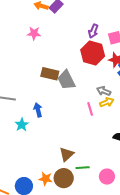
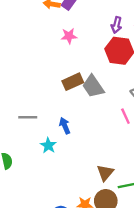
pink star: (34, 33) -> (69, 36), moved
brown rectangle: (50, 74) -> (73, 82), turned -30

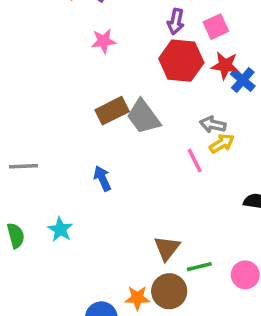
gray line: (28, 117) -> (24, 166), moved
cyan star: (48, 145) -> (60, 229), moved

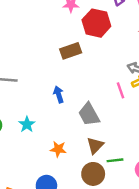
red hexagon: (181, 61) -> (96, 23), moved
gray trapezoid: (143, 117) -> (89, 114), moved
orange star: (137, 298) -> (58, 149), moved

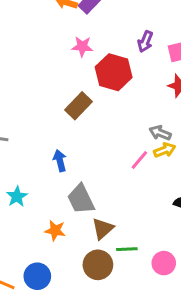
brown rectangle: (71, 51) -> (78, 106), turned -30
pink line: (121, 90) -> (139, 160), turned 56
gray trapezoid: (89, 114) -> (81, 199), moved

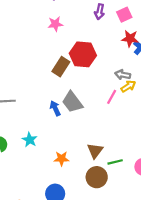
red hexagon: (114, 72) -> (83, 54), moved
gray trapezoid: (81, 199) -> (72, 102), moved

